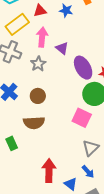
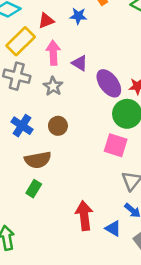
brown semicircle: (34, 123) -> (38, 160), moved
green rectangle: (12, 143) -> (34, 189), turned 64

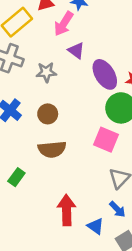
pink arrow: (53, 53) -> (64, 24), moved, turned -150
gray star: (53, 86) -> (46, 72), turned 30
brown semicircle: (38, 160) -> (52, 149), moved

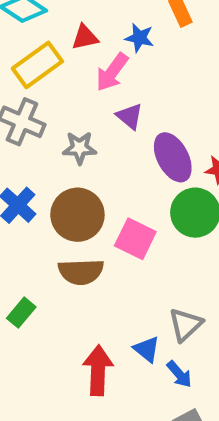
brown circle: (48, 114) -> (77, 215), size x1.6
pink square: (106, 140) -> (135, 239), moved
blue triangle: (96, 226) -> (147, 349), moved

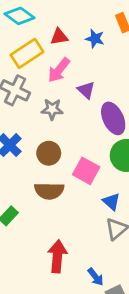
pink arrow: (112, 72) -> (59, 70), moved
brown circle: (77, 215) -> (49, 153), size x0.7
blue triangle: (147, 349) -> (111, 202), moved
blue arrow: (179, 374) -> (96, 277), moved

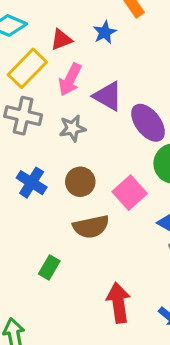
blue star: (95, 39) -> (105, 32), turned -30
purple triangle: (86, 90) -> (108, 96), size x1.4
pink square: (86, 171) -> (130, 193), turned 32

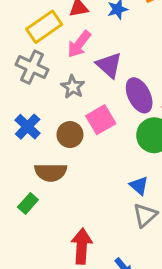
gray star: (73, 128) -> (73, 87), turned 30
pink square: (130, 193) -> (101, 120), moved
brown semicircle: (91, 227) -> (51, 172), moved

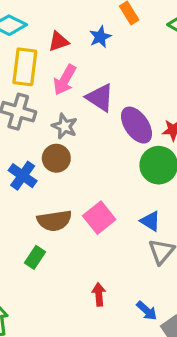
yellow rectangle: (44, 27) -> (25, 67), turned -40
pink square: (101, 120) -> (99, 218), moved
brown circle: (70, 135) -> (56, 158), moved
red arrow: (82, 246) -> (99, 294), size x0.6

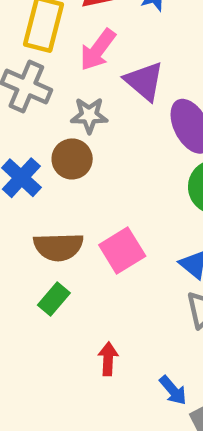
gray star: (65, 126) -> (89, 115), turned -30
green rectangle: (35, 257) -> (54, 299), moved

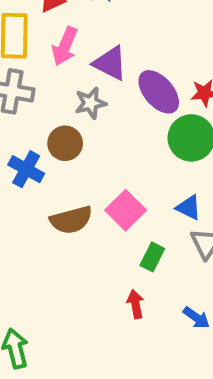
gray star: (89, 115) -> (91, 103), moved
green rectangle: (54, 299) -> (152, 257), moved

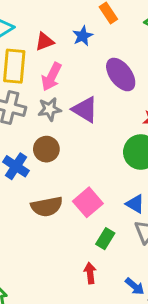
purple triangle: (110, 63) -> (85, 110), moved
purple ellipse: (159, 92) -> (121, 75), moved
gray star: (91, 103) -> (50, 109), moved

